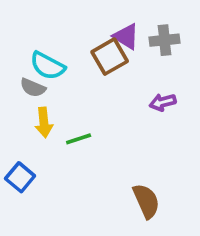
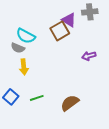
gray cross: (165, 40) -> (90, 12), moved
green line: (79, 139) -> (37, 98), moved
brown semicircle: (146, 201) -> (70, 103), moved, turned -102

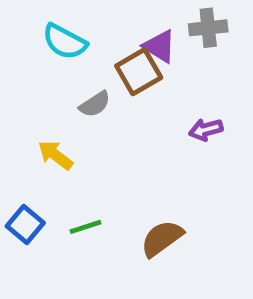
cyan semicircle: (26, 36) -> (65, 42), moved
gray semicircle: (18, 48) -> (95, 104), moved, turned -56
yellow arrow: (24, 67) -> (55, 155), turned 133

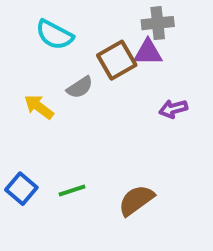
gray cross: (208, 28) -> (158, 23), moved
purple triangle: (160, 46) -> (148, 52), moved, turned -32
yellow arrow: (55, 155) -> (39, 107), moved

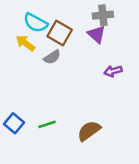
purple triangle: (148, 52) -> (97, 34), turned 42
brown square: (117, 60) -> (60, 33), moved, turned -30
yellow arrow: (39, 107) -> (25, 43), moved

